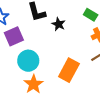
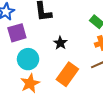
black star: (59, 24) -> (60, 43), moved

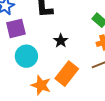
orange star: (30, 83) -> (41, 85), moved, turned -30

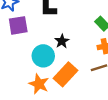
cyan circle: (26, 56) -> (43, 56), moved

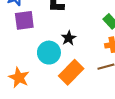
orange star: (39, 84) -> (19, 78), moved

